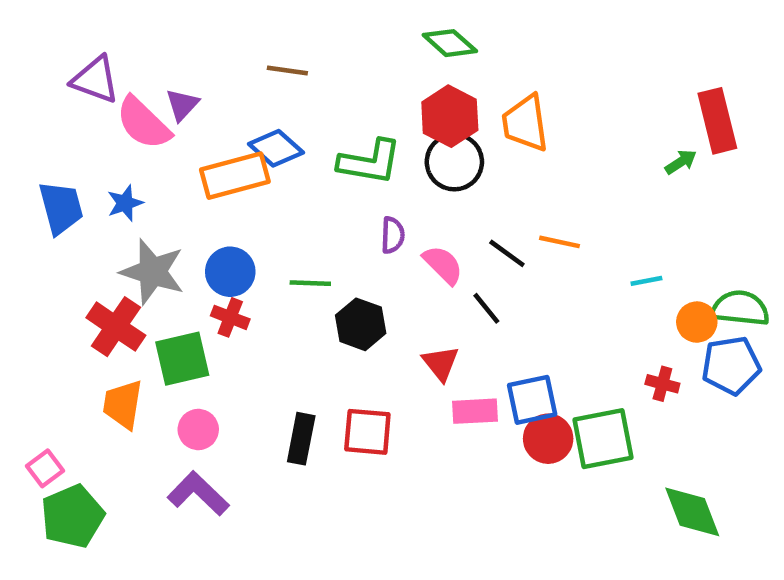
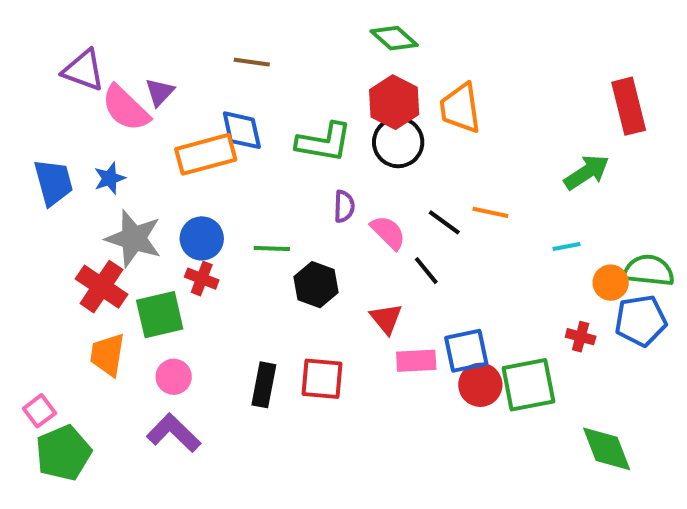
blue diamond: (276, 148) -> (242, 130), turned 36
green arrow: (681, 162) -> (587, 172), moved, size x1.6

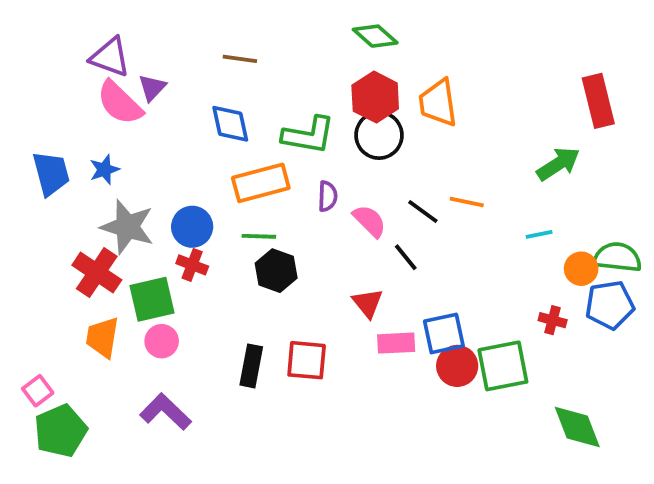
purple triangle: (83, 70) -> (110, 57), moved
orange rectangle: (206, 154) -> (261, 183), moved
black hexagon: (316, 285) -> (276, 271), moved
pink circle: (174, 377) -> (162, 341), moved

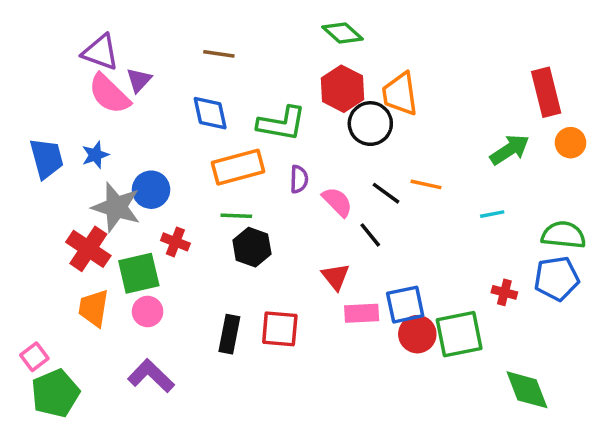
black circle: (379, 135) -> (370, 124), moved
blue circle: (192, 227) -> (151, 190), moved
orange circle: (581, 269) -> (571, 143), moved

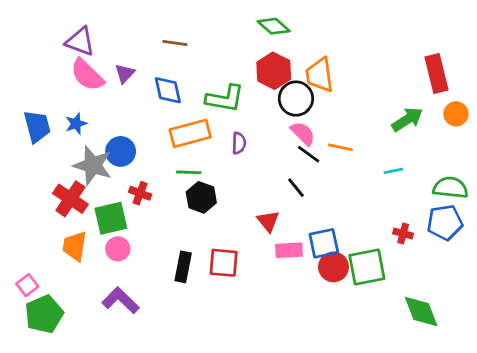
purple triangle: (139, 80) -> (125, 74), moved
pink semicircle: (337, 202) -> (303, 133), moved

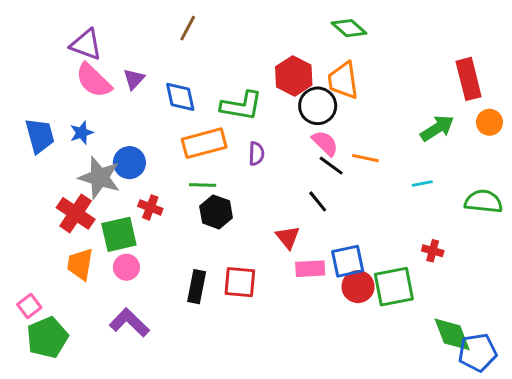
green diamond: (274, 26) -> (349, 28), moved
brown line: (175, 43) -> (188, 28), moved, turned -70
blue pentagon: (445, 222) -> (478, 352), moved

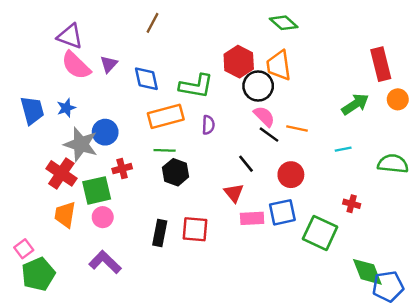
black line: (318, 201) -> (246, 164), moved
red cross: (150, 207) -> (122, 169), turned -36
red circle: (358, 287) -> (291, 175), moved
green square: (394, 287) -> (320, 233), turned 36

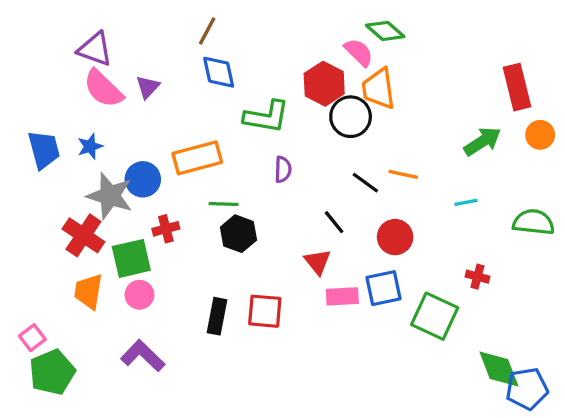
blue diamond: (146, 79) -> (219, 72), moved
orange rectangle: (166, 116) -> (197, 158), moved
pink semicircle: (264, 116) -> (359, 52), moved

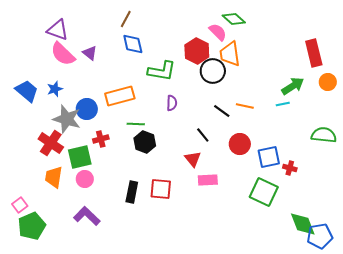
purple triangle: (148, 87) -> (90, 53), turned -35
blue trapezoid: (44, 150) -> (27, 91), turned -35
cyan line: (466, 202) -> (283, 104), moved
blue square: (384, 288) -> (269, 157), moved

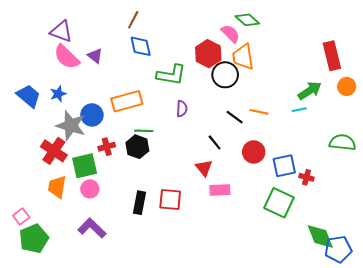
black hexagon: (145, 142) -> (137, 147), moved

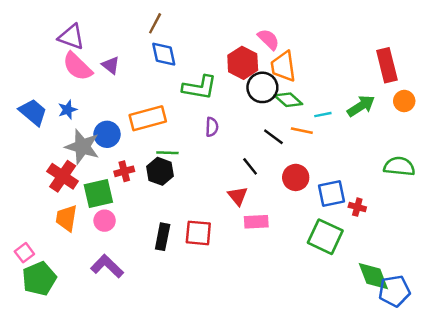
green diamond: (247, 20) -> (288, 100), moved
cyan line: (299, 110) -> (323, 115), moved

